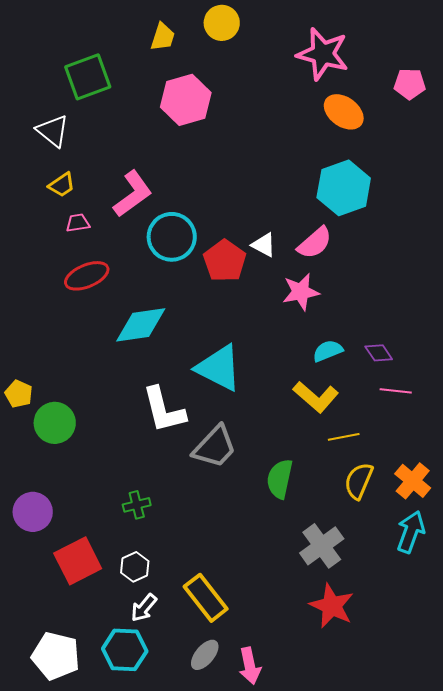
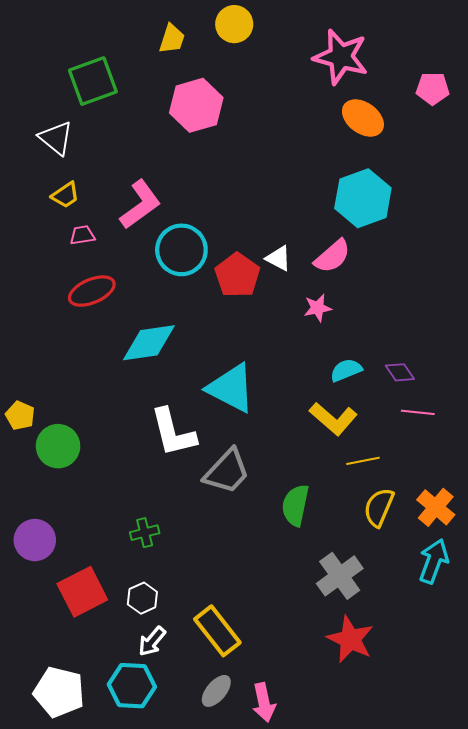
pink star: (301, 292) -> (318, 308), size x0.7

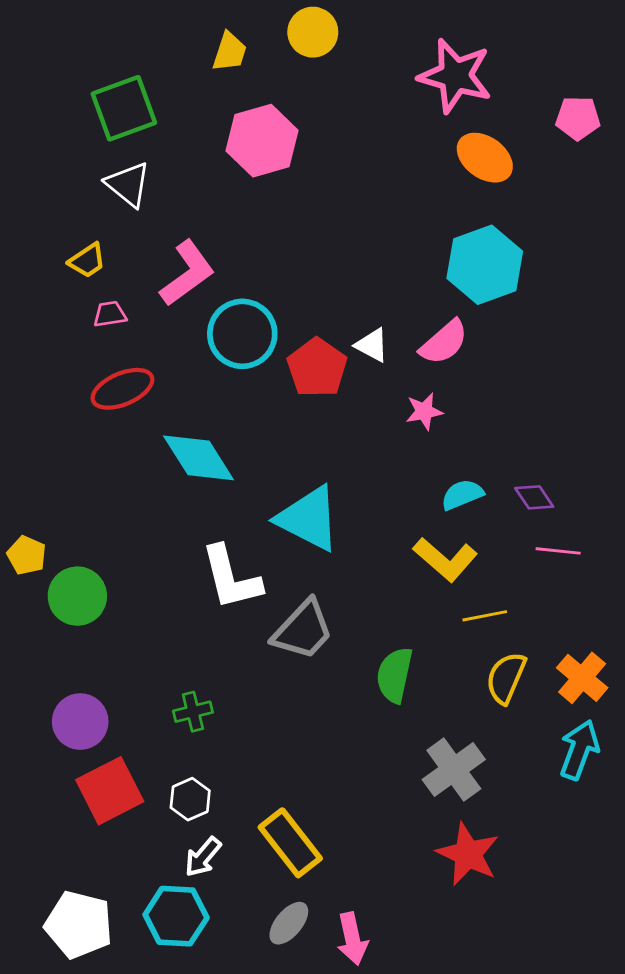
white triangle: (56, 138) -> (128, 184), moved
cyan diamond: (149, 343) -> (199, 458), turned 66
purple circle: (35, 540) -> (80, 722), moved

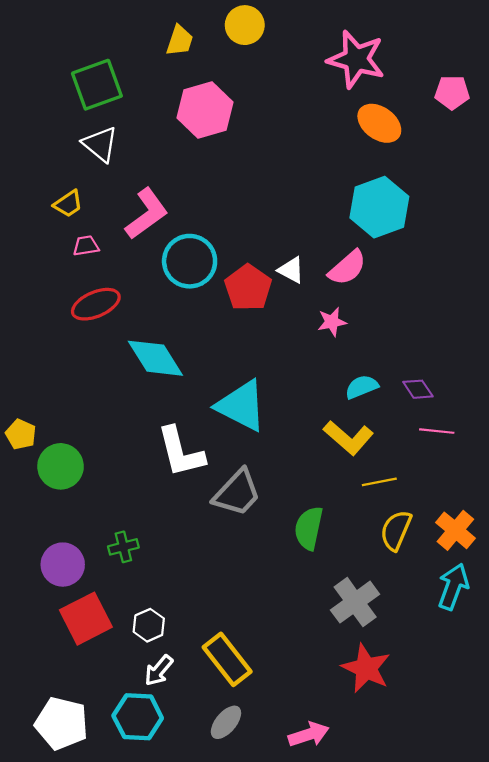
green cross: (193, 712) -> (123, 547), moved
pink arrow: (352, 939) -> (309, 734), moved, turned -96

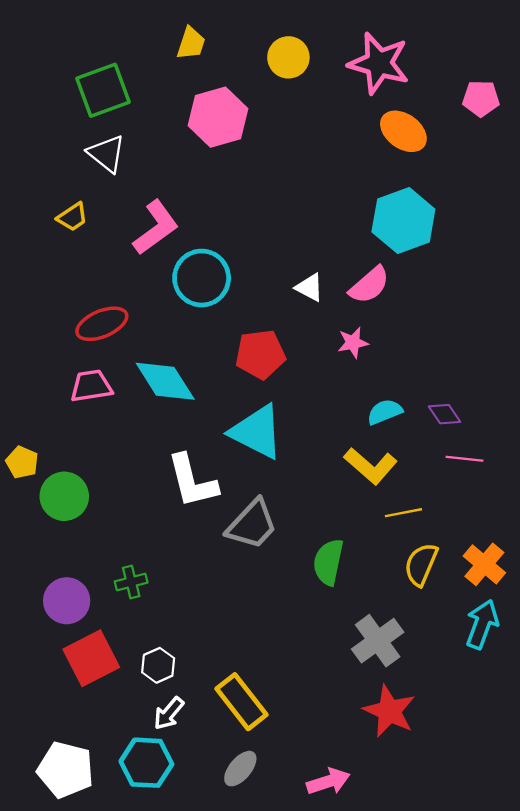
yellow circle: (245, 25) -> (288, 57), moved
pink trapezoid: (86, 246) -> (91, 386), moved, size x1.5
red pentagon: (248, 288) -> (260, 354), moved, turned 30

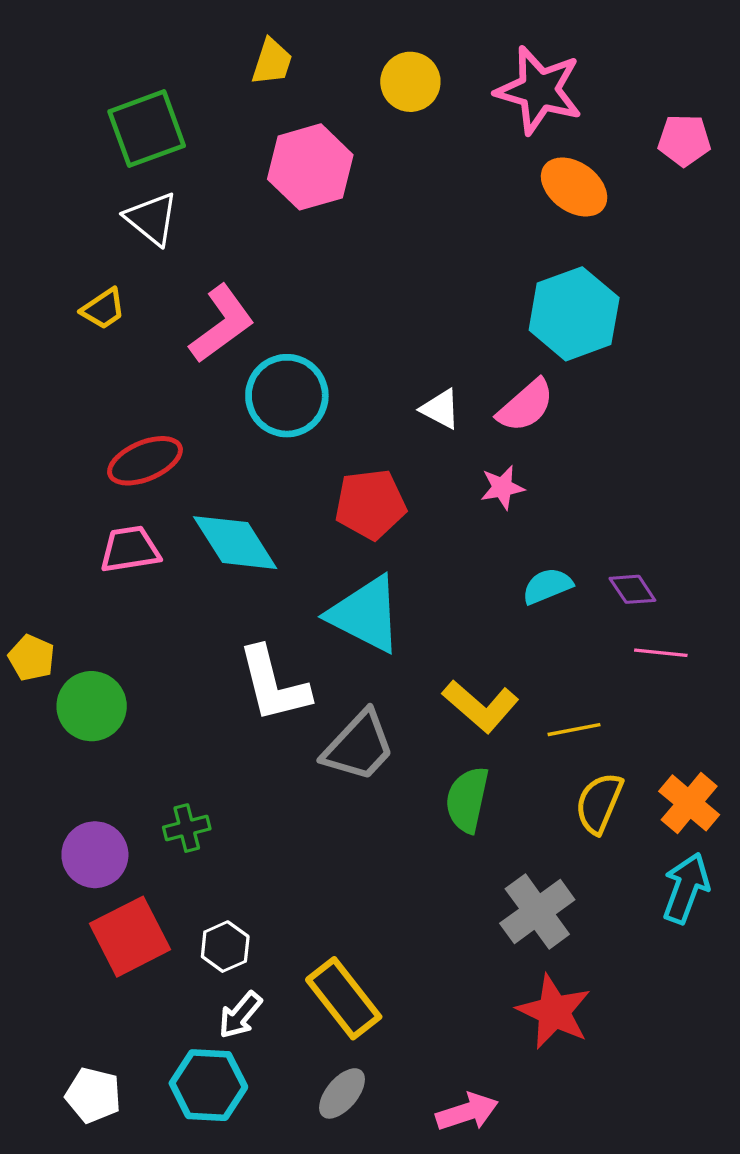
yellow L-shape: (371, 466) -> (481, 706), moved
white pentagon: (65, 770) -> (93, 1095), size x0.7

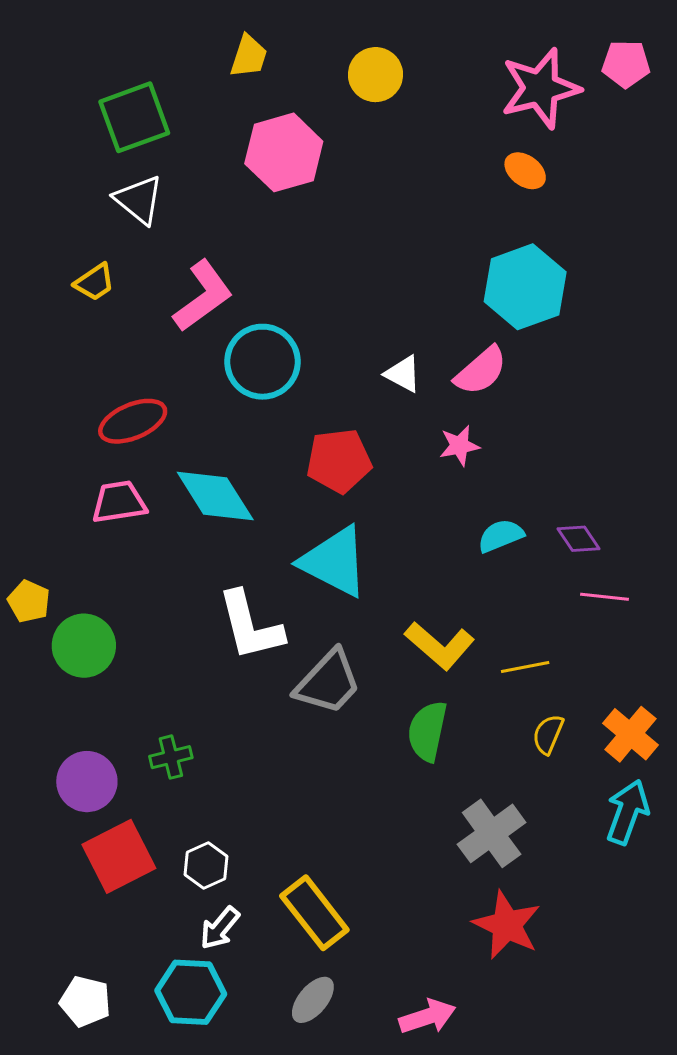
pink star: (539, 90) -> (540, 88), moved, turned -30
pink pentagon: (684, 140) -> (626, 64), moved
orange ellipse: (574, 187) -> (525, 171), size x0.7
yellow semicircle: (599, 803) -> (548, 734), size x0.7

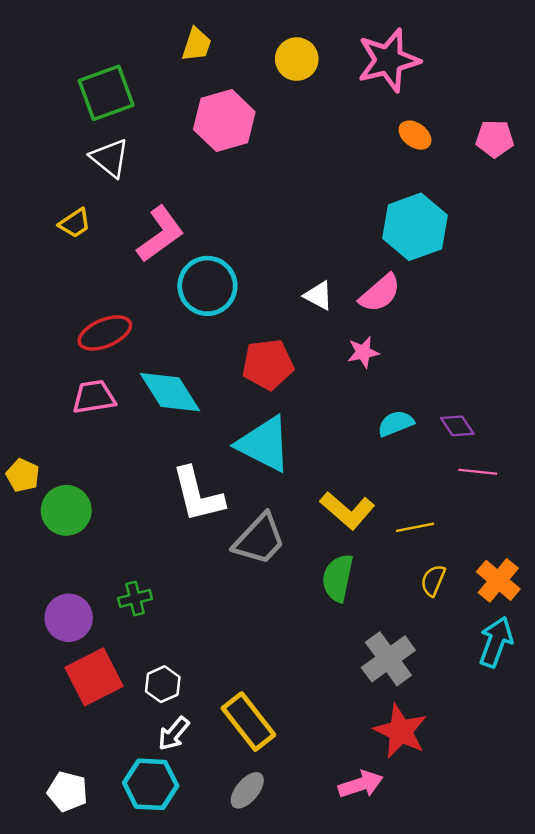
pink pentagon: (626, 64) -> (495, 139), moved
pink star: (540, 88) -> (388, 60), moved
pink arrow: (427, 1017) -> (361, 784), moved

